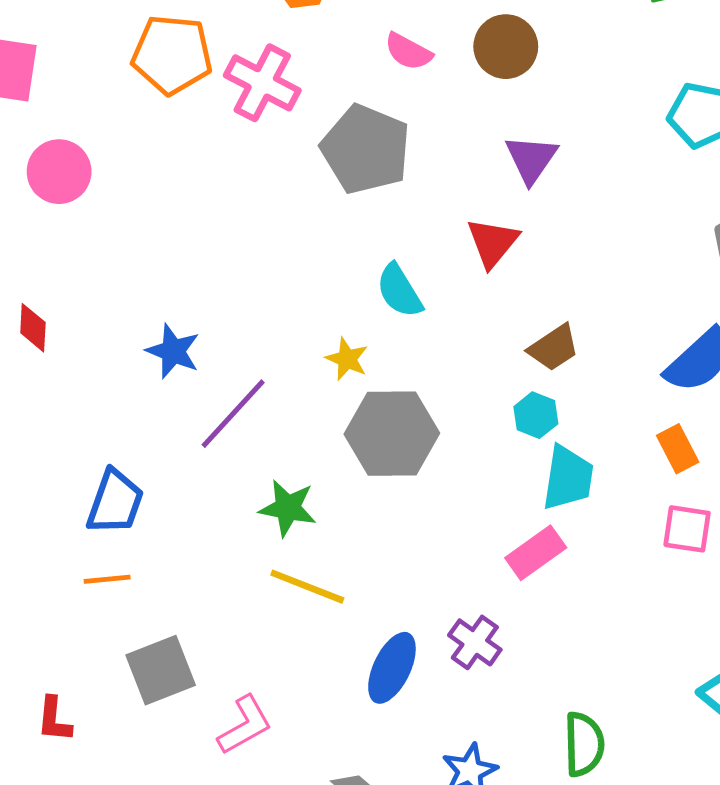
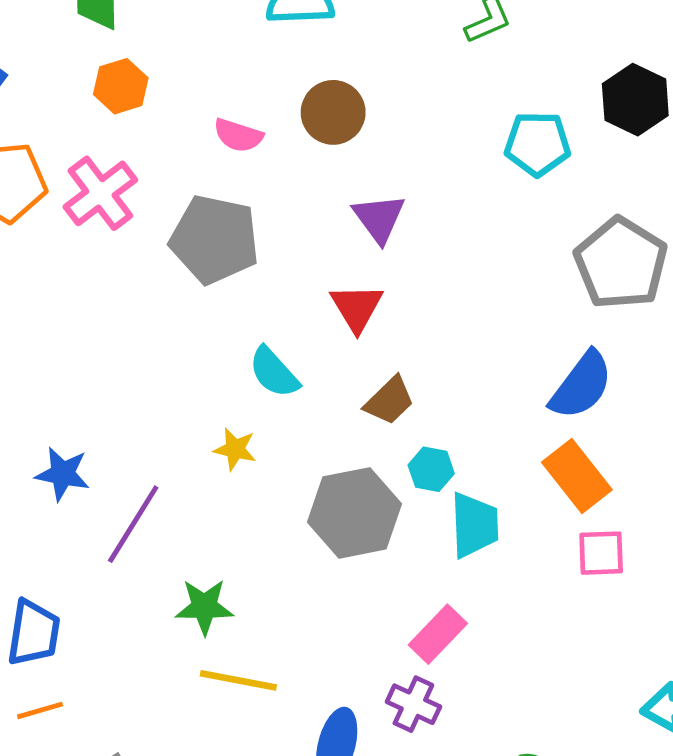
pink cross: (262, 83) -> (100, 193), turned 36
brown trapezoid: (554, 348) -> (389, 401), moved
gray hexagon: (392, 434) -> (354, 513), moved
orange rectangle: (678, 449) -> (577, 476), size x1.5
pink rectangle: (536, 553) -> (438, 634), moved

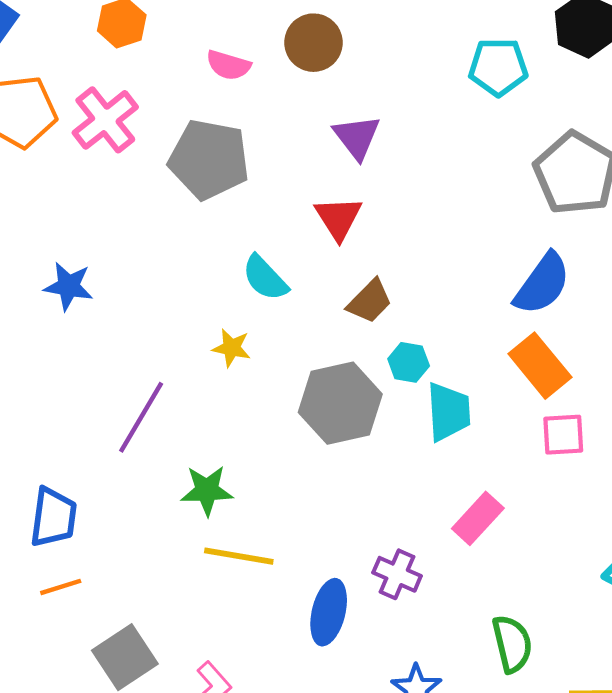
blue star: (63, 474) -> (69, 286), moved
pink rectangle: (438, 634) -> (478, 518), moved

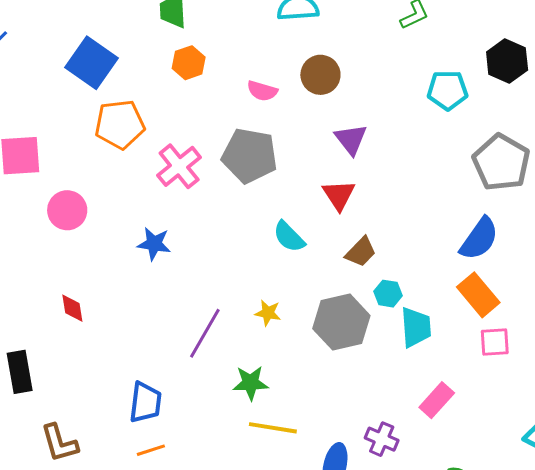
pink cross: (105, 120) -> (179, 166), moved
yellow star: (232, 348) -> (268, 313), moved

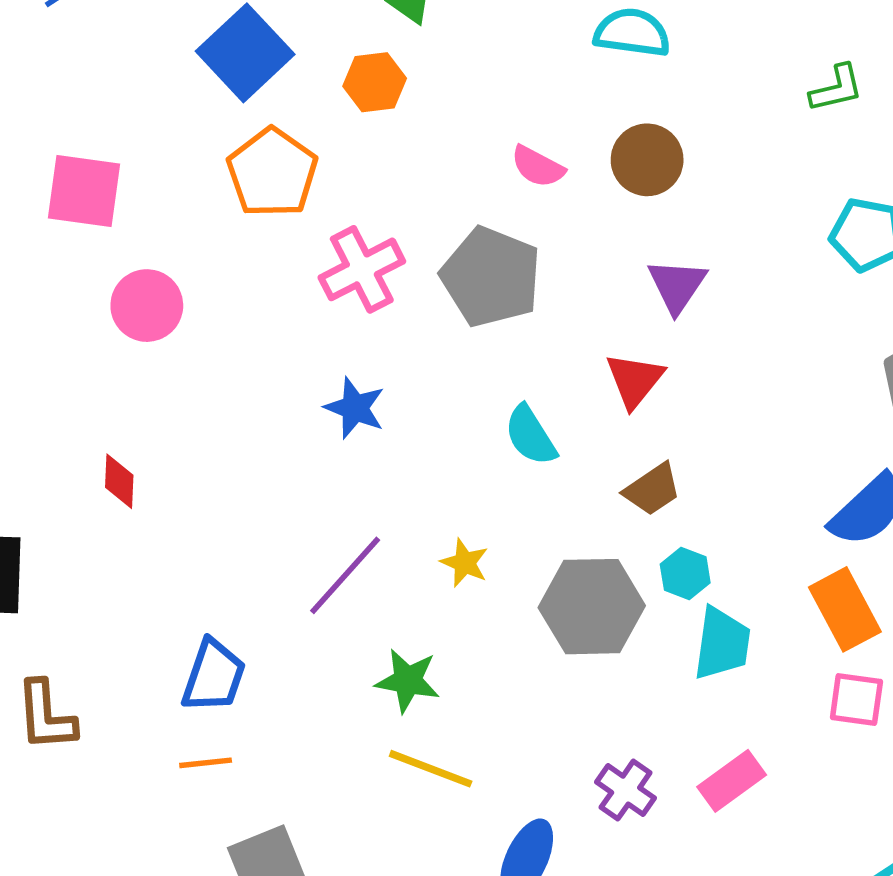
orange hexagon: (189, 63) -> (375, 82), moved
orange pentagon: (120, 124) -> (272, 173), turned 30
blue star: (154, 244) -> (355, 408), moved
purple cross: (382, 439) -> (626, 790), moved

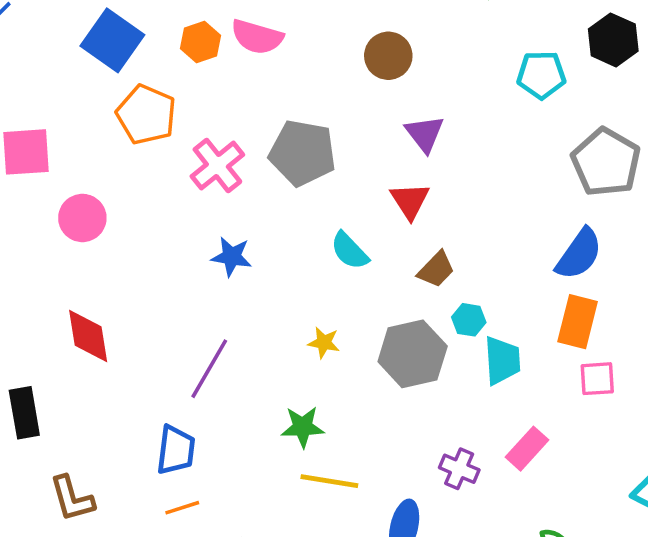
pink semicircle: (538, 167) -> (257, 37), moved, size x1.4
red diamond: (119, 481) -> (88, 336), size x1.6
purple line: (345, 575) -> (209, 369), moved
orange rectangle: (845, 609) -> (578, 322), turned 54

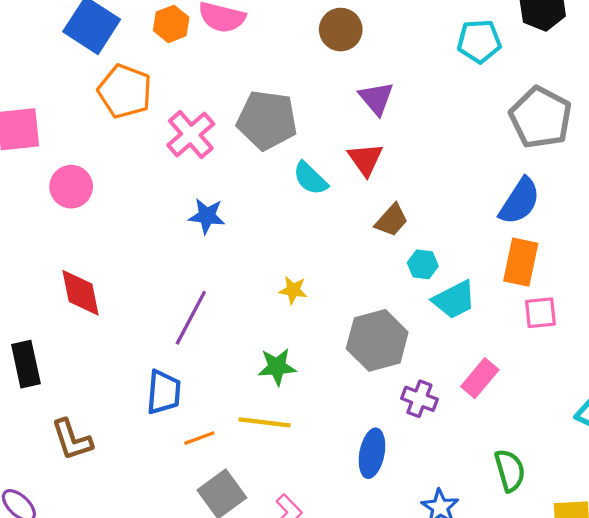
cyan semicircle: (350, 251) -> (310, 178), moved
gray hexagon: (413, 354) -> (377, 340), moved
cyan trapezoid: (502, 360) -> (454, 300), turned 69
yellow line: (329, 481) -> (265, 422), moved
orange line: (182, 508) -> (199, 438), moved

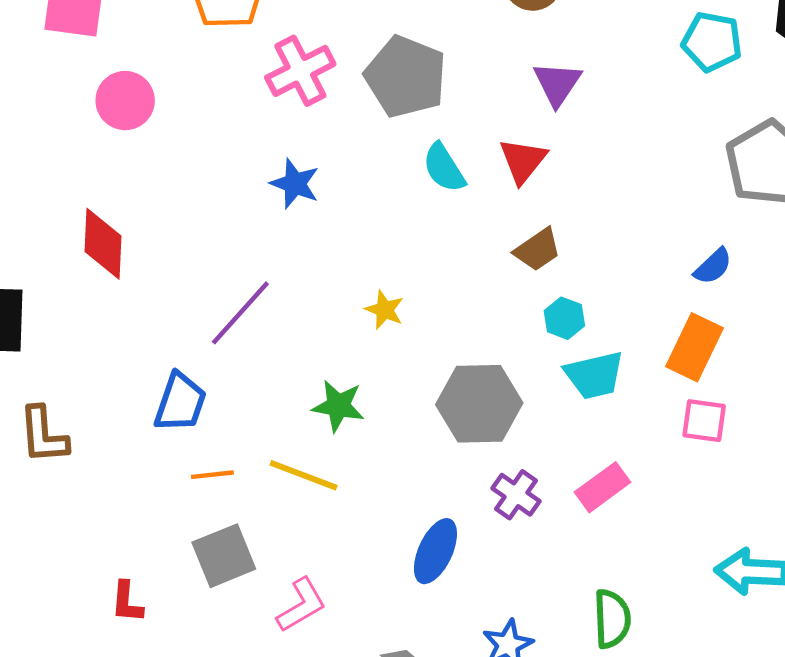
blue semicircle: (520, 201) -> (713, 266), size x0.6

